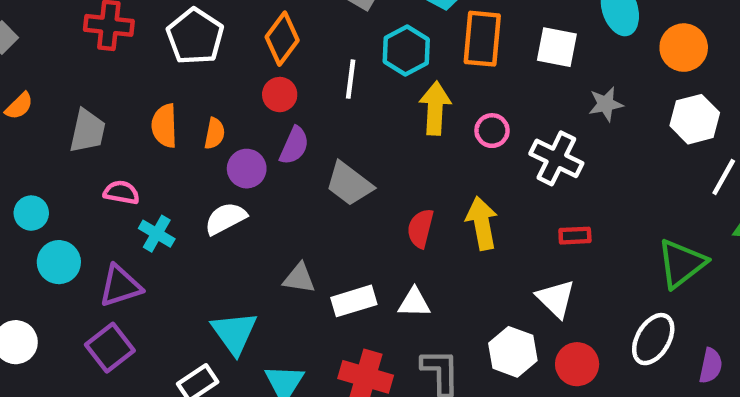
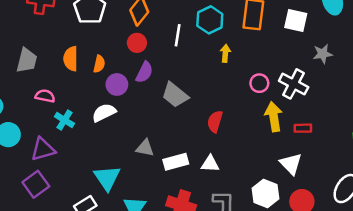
yellow arrow: (435, 108) -> (225, 53), size x0.6
pink circle: (492, 131) -> (259, 83), moved
yellow arrow: (482, 223) -> (274, 117), moved

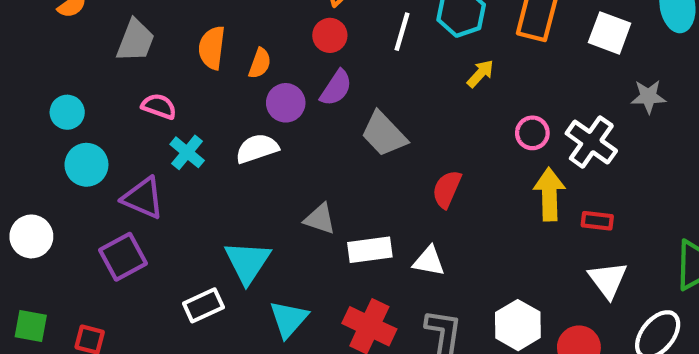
yellow arrow: (225, 53) -> (480, 74), turned 30
purple triangle: (43, 149) -> (143, 198), turned 32
white triangle: (291, 164) -> (608, 280), moved

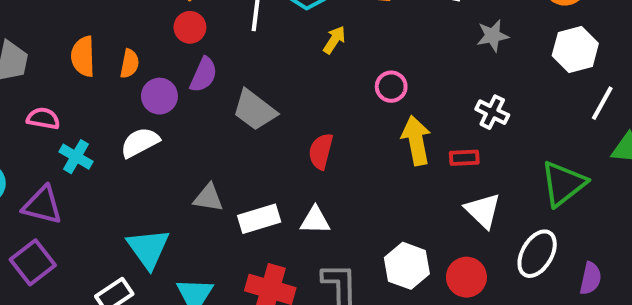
white cross: (591, 142) -> (492, 112), moved, size x0.7

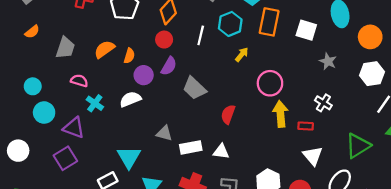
gray star: (493, 36) -> (328, 61), turned 30
orange semicircle: (83, 56) -> (104, 49), turned 50
pink circle: (391, 87) -> (270, 83), size x1.5

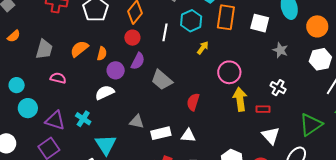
cyan cross: (95, 103) -> (83, 119), moved

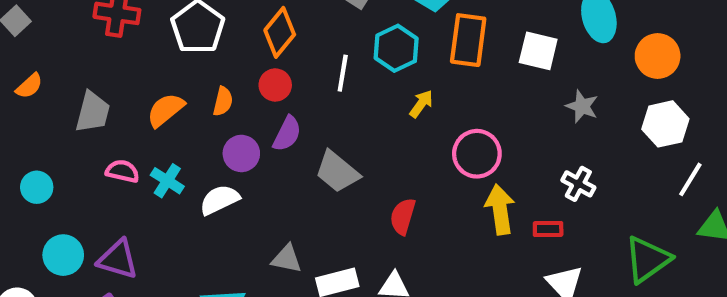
orange semicircle: (102, 54) -> (223, 101), moved
cyan circle: (28, 108) -> (63, 255), moved
cyan cross: (83, 119) -> (167, 181), moved

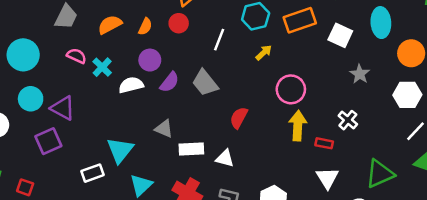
orange rectangle: (468, 40) -> (300, 20), turned 52
white line: (343, 73) -> (219, 40), moved
purple semicircle: (287, 134) -> (169, 82), moved
cyan circle: (37, 187) -> (23, 55), size x1.6

